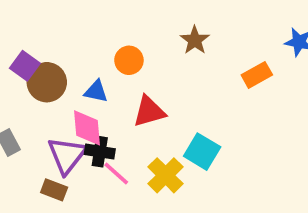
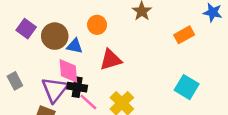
brown circle: (47, 82) -> (55, 36), moved
cyan square: (202, 152) -> (187, 87), moved

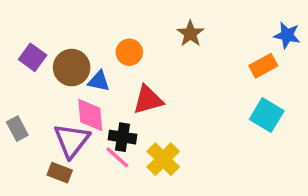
orange rectangle: (184, 35) -> (263, 66), moved
black cross: (77, 87) -> (122, 137), moved
cyan square: (187, 87) -> (267, 115), moved

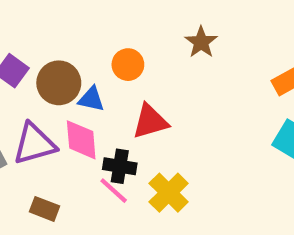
purple triangle: (72, 140) -> (34, 144), moved, turned 36

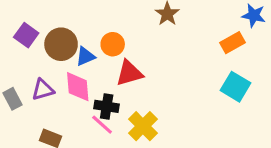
orange circle: (128, 65) -> (113, 44), moved
blue triangle: (91, 99) -> (85, 56), turned -35
purple triangle: (34, 144) -> (43, 90), size x0.7

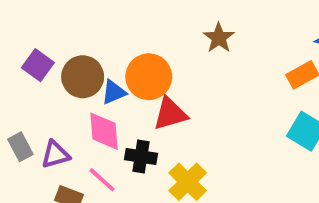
orange circle: (113, 44) -> (149, 77), size x1.5
purple triangle: (43, 90) -> (55, 155), moved
pink line: (102, 125) -> (102, 180), moved

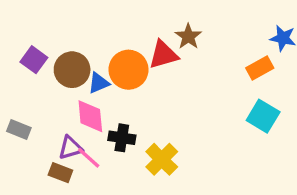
red triangle: (170, 114) -> (163, 55), moved
gray rectangle: (20, 147) -> (19, 129), turned -40
purple triangle: (55, 155) -> (70, 148), moved

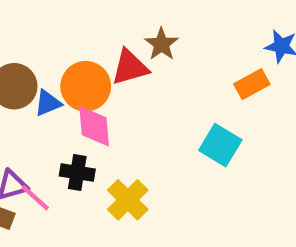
pink diamond: (90, 116) -> (94, 126), moved
cyan square: (263, 116) -> (220, 145), moved

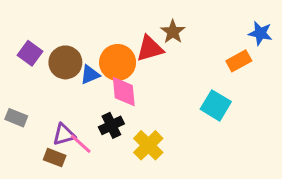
black cross: (77, 172) -> (111, 125), turned -35

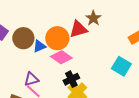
pink diamond: (124, 92) -> (61, 57), turned -50
black cross: (111, 125) -> (71, 79), moved
purple triangle: (64, 135) -> (31, 79), moved

